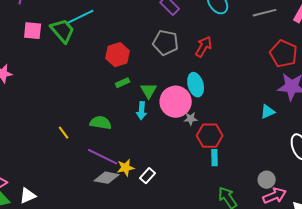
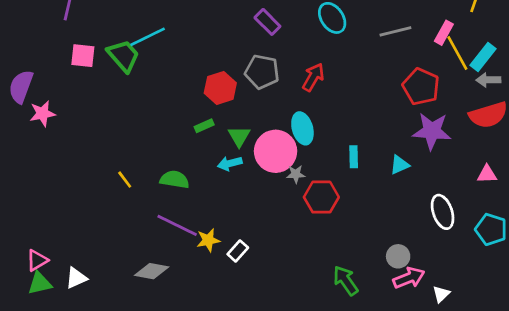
red hexagon: (118, 55) -> (220, 88), moved
cyan arrow: (142, 111) -> (230, 163), turned 72
yellow line: (64, 133) -> (125, 180), moved
cyan rectangle: (215, 158) -> (354, 157), moved
gray diamond: (107, 178) -> (152, 271), moved

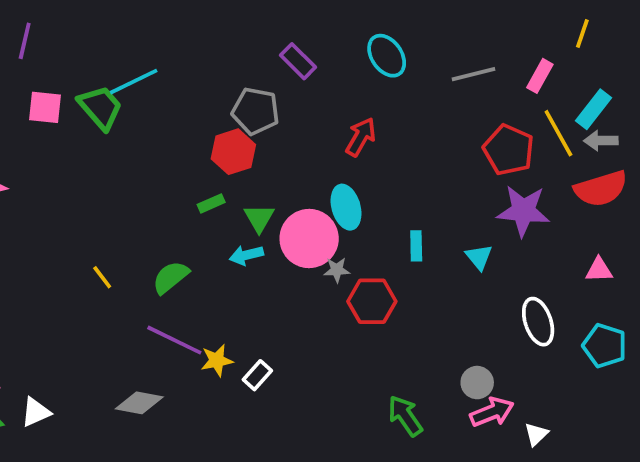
yellow line: (457, 53) -> (558, 133), moved
gray pentagon: (262, 72) -> (256, 111), moved
cyan triangle: (399, 165) -> (479, 257), turned -45
green semicircle: (175, 180) -> (171, 277), turned -48

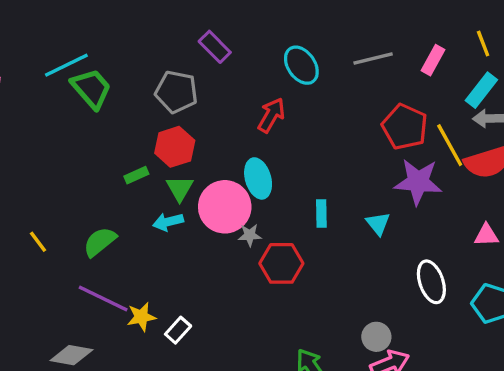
yellow line: (582, 34) -> (483, 43), moved, turned -40
cyan ellipse: (387, 56) -> (301, 65), moved
green trapezoid: (100, 107) -> (91, 88), moved
yellow line: (558, 133) -> (450, 145), moved
red hexagon: (233, 152) -> (175, 147), moved

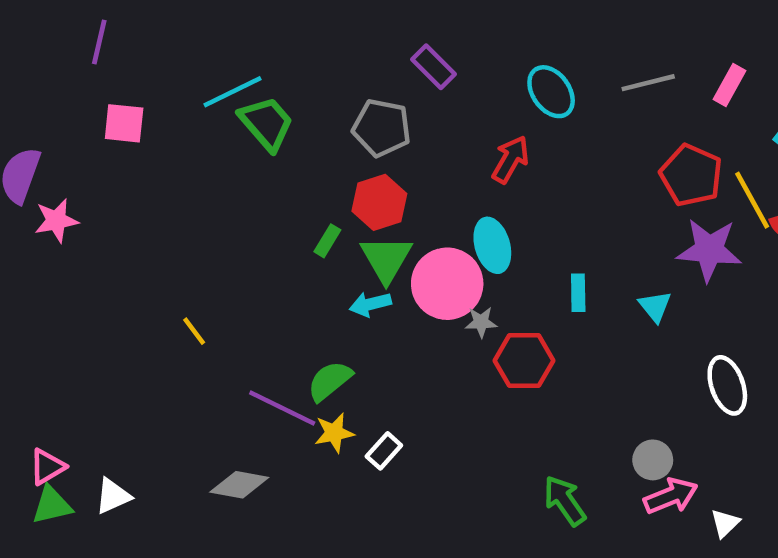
green rectangle: (136, 175) -> (327, 241), turned -35
green triangle: (180, 188) -> (386, 259), size x1.4
green semicircle: (100, 242) -> (330, 381), moved

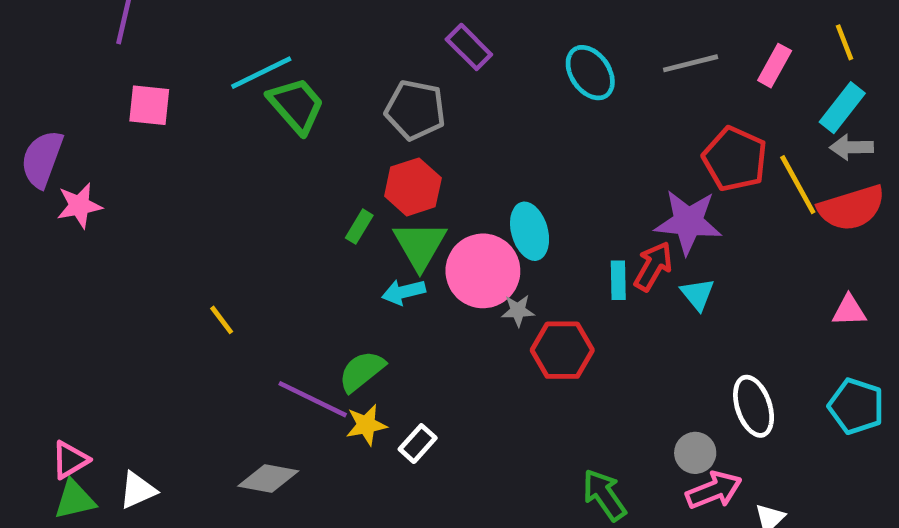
red arrow: (510, 159) -> (653, 266), moved
purple star: (709, 250) -> (688, 222), moved
white ellipse: (727, 385) -> (754, 406), moved

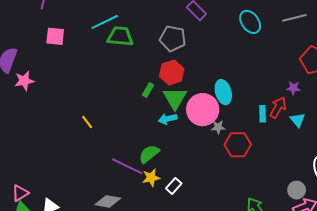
green trapezoid: (296, 105) -> (120, 36), turned -44
purple star: (688, 222) -> (293, 88), size x0.5
yellow line: (222, 320) -> (87, 122), moved

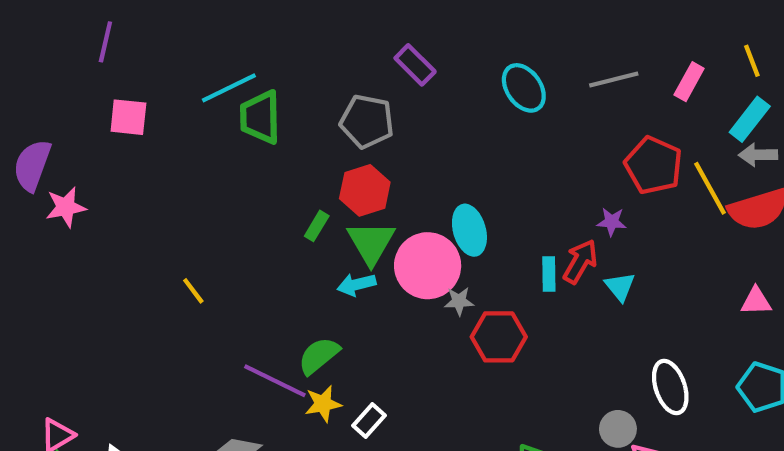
green trapezoid: (120, 36) -> (260, 117), turned -96

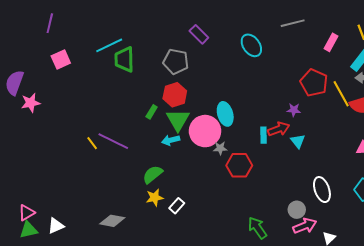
gray line: (614, 80) -> (293, 23), moved
pink square: (128, 117) -> (61, 59), turned -30
red arrow: (580, 262) -> (279, 129), turned 40
purple line: (275, 381) -> (113, 141), moved

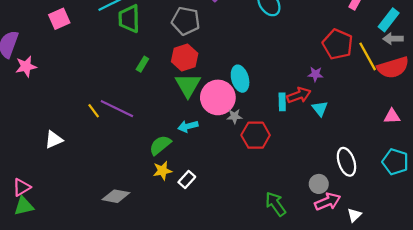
green rectangle: (152, 112) -> (142, 64), moved
cyan arrow: (171, 140) -> (188, 126), moved
white triangle: (56, 226) -> (54, 140), moved

